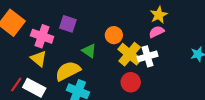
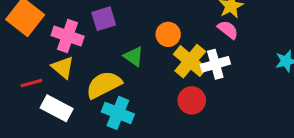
purple square: (68, 24) -> (104, 19), turned -36
pink semicircle: (156, 32) -> (228, 30), turned 64
red line: (16, 84) -> (31, 83), moved, turned 40

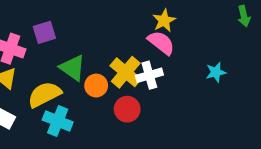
pink semicircle: (228, 30) -> (161, 43), size x1.4
orange circle: (168, 34) -> (96, 86), moved
green triangle: (134, 56) -> (72, 68), size x1.4

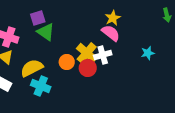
purple square: (44, 32) -> (38, 18), moved
green triangle: (72, 68) -> (46, 32), moved
red circle: (127, 109) -> (88, 68), moved

